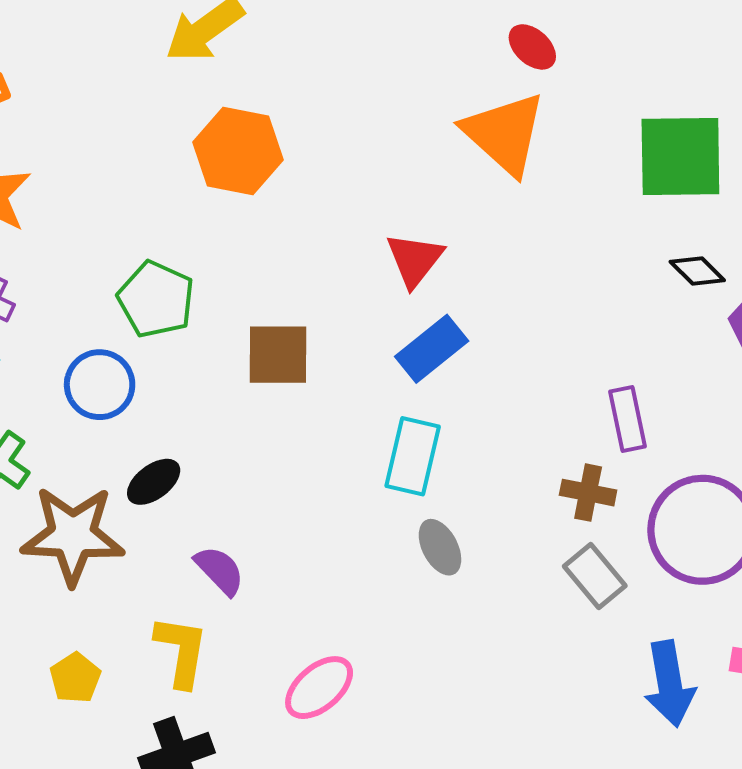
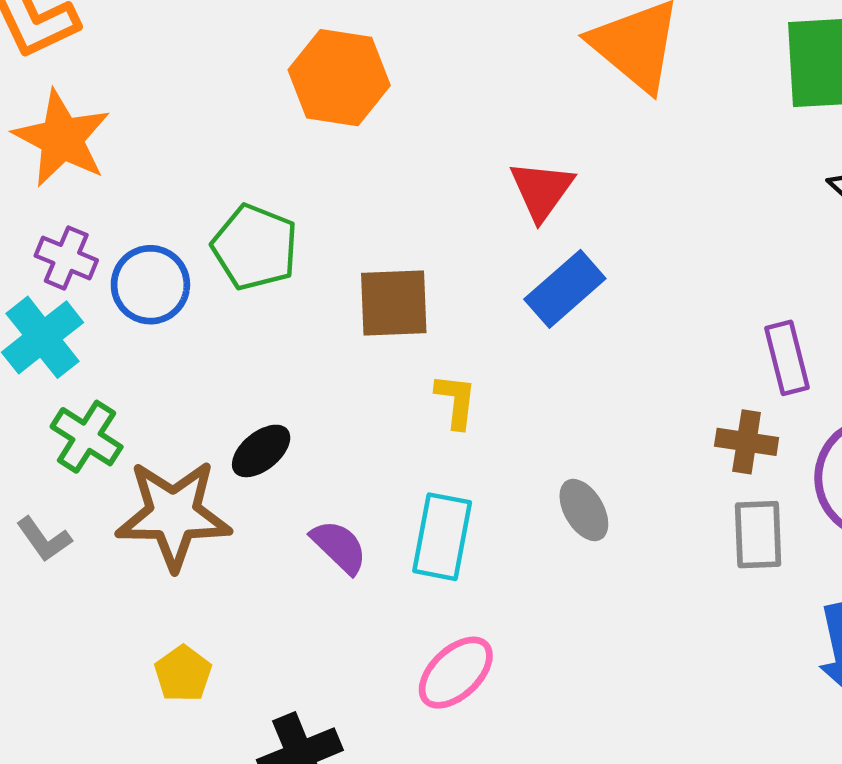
blue circle: (100, 385) -> (150, 285), moved
cyan rectangle: (413, 456) -> (442, 537), moved
gray rectangle: (595, 576) -> (758, 535), turned 40
yellow L-shape: (181, 651) -> (456, 401), moved, size x0.7

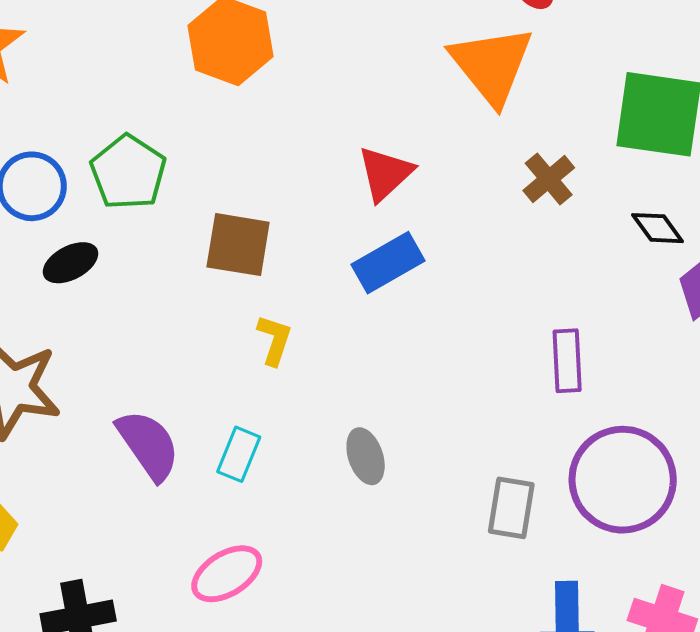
brown cross: (747, 442) -> (549, 179), moved, turned 30
black ellipse: (261, 451) -> (70, 263), moved
cyan rectangle: (442, 537) -> (239, 454), size x0.7
purple semicircle: (339, 547) -> (148, 445), size x1.4

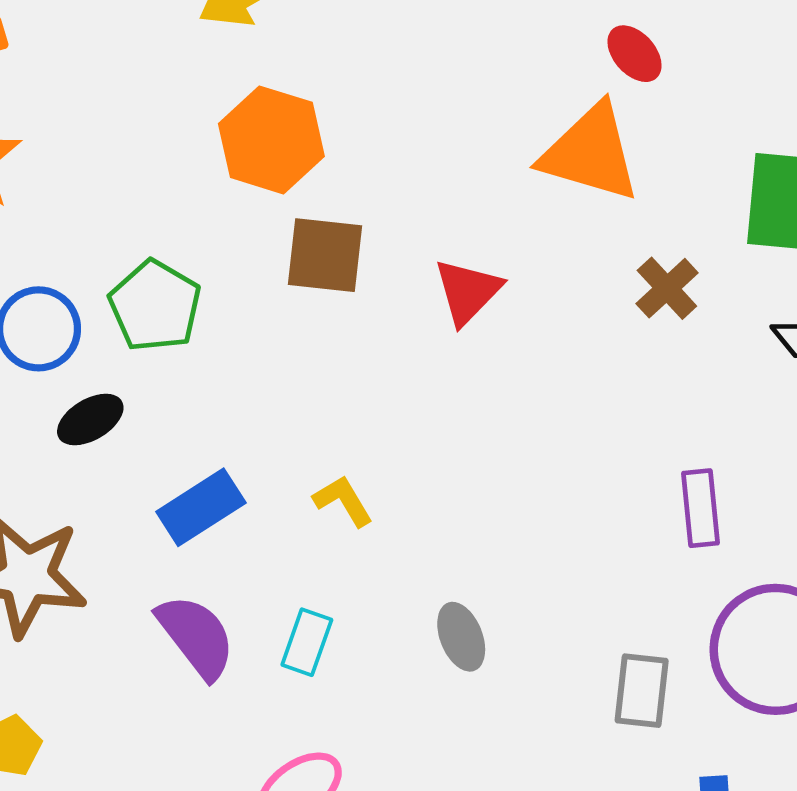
orange triangle: (492, 65) -> (590, 153), turned -32
brown square: (238, 245) -> (325, 255), moved
blue rectangle: (388, 263) -> (201, 507), moved
yellow L-shape: (274, 340) -> (343, 501), turned -46

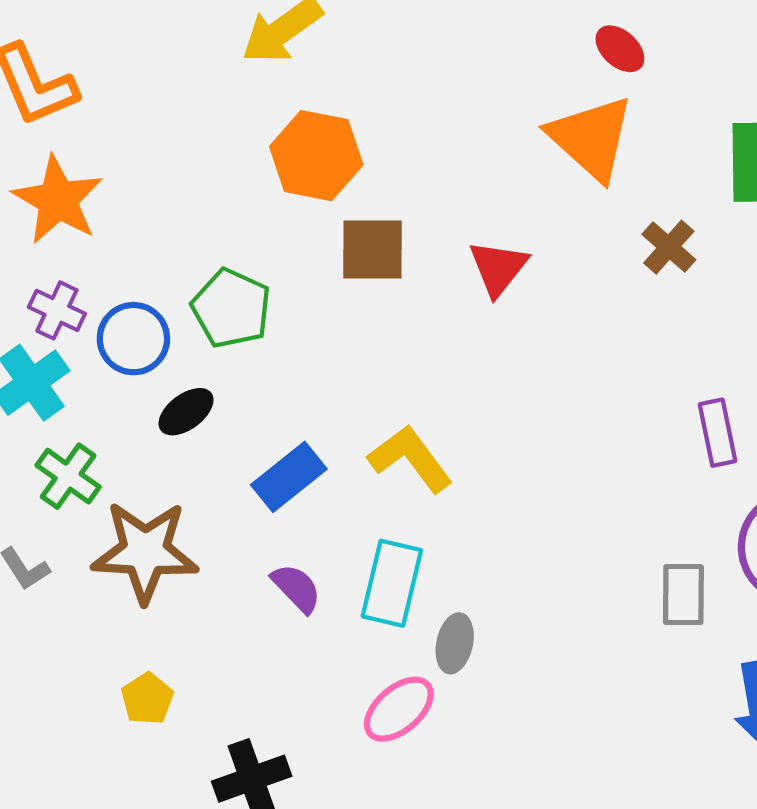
orange triangle: (590, 153) -> (591, 138), turned 32
yellow L-shape: (343, 501) -> (410, 459), size x1.6
purple semicircle: (196, 636) -> (296, 588), size x0.7
gray ellipse: (461, 637) -> (455, 643), moved, turned 40
cyan rectangle: (307, 642) -> (392, 583), size x1.5

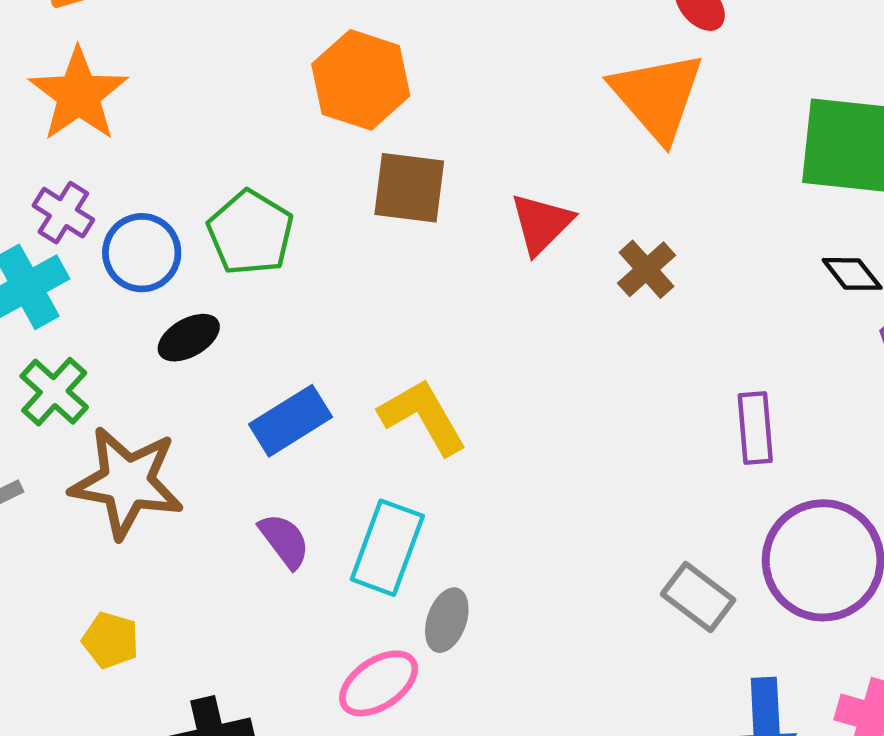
brown cross: (669, 247) -> (647, 269), moved
gray rectangle: (683, 595) -> (698, 597), turned -60
yellow pentagon: (147, 699) -> (111, 640), turned -30

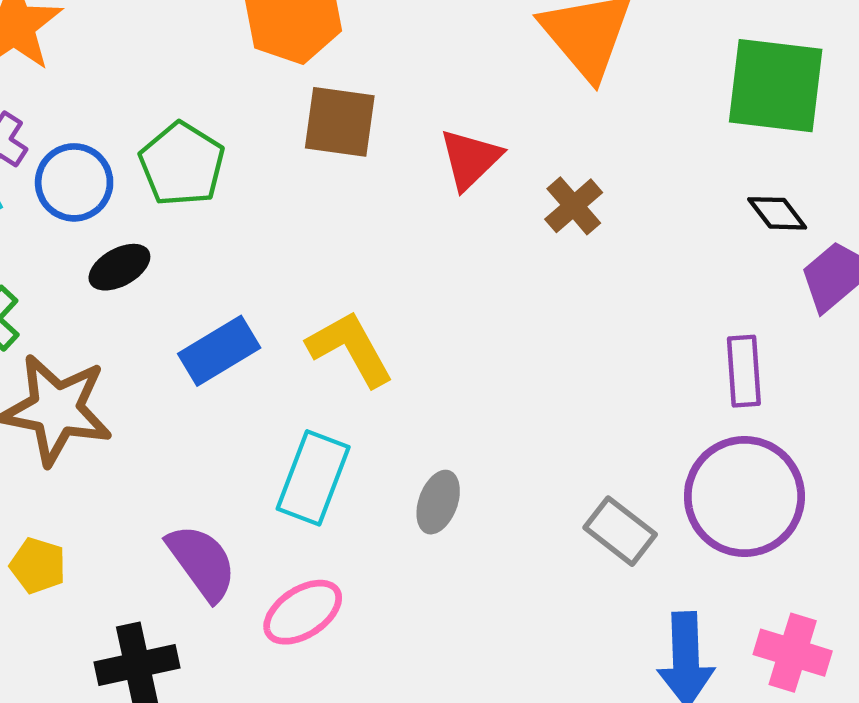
purple rectangle: (755, 428) -> (744, 371), moved
purple semicircle: (284, 541) -> (202, 562), moved, size x1.4
gray ellipse: (447, 620) -> (438, 502), moved

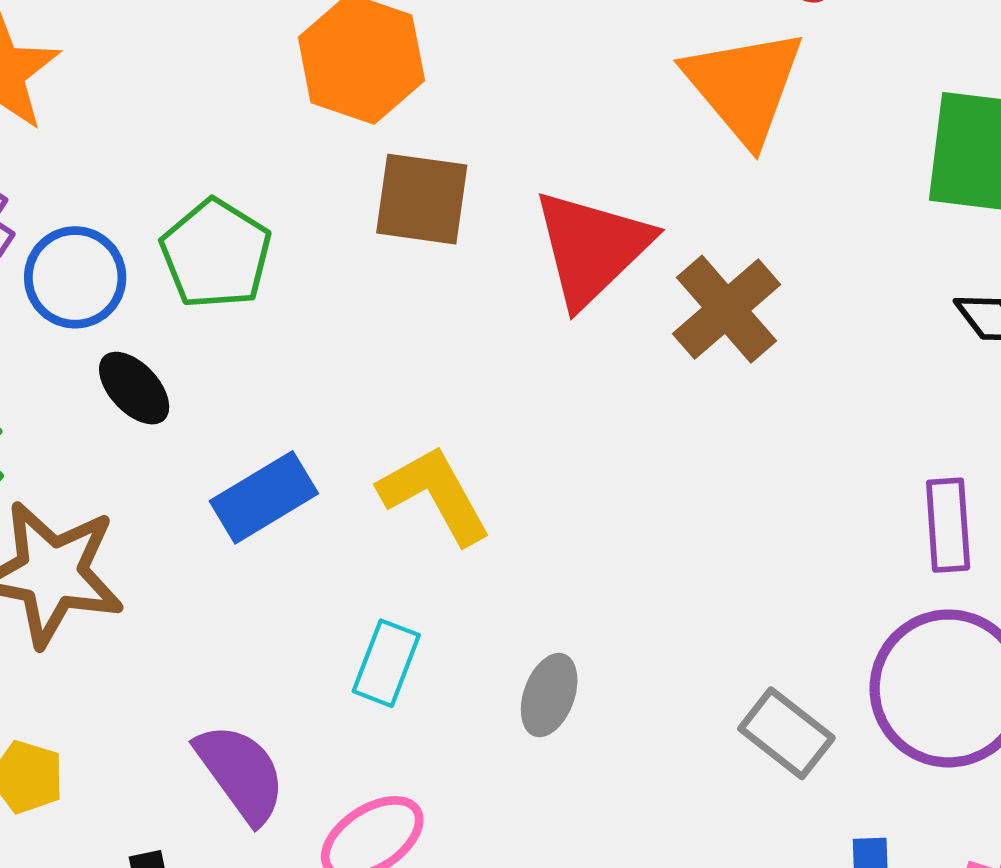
red triangle: (470, 159) -> (592, 248), size x1.5
brown cross: (574, 206) -> (727, 309), size x1.4
black ellipse: (119, 267) -> (134, 388), turned 76
cyan rectangle: (313, 478) -> (386, 663), size x0.7

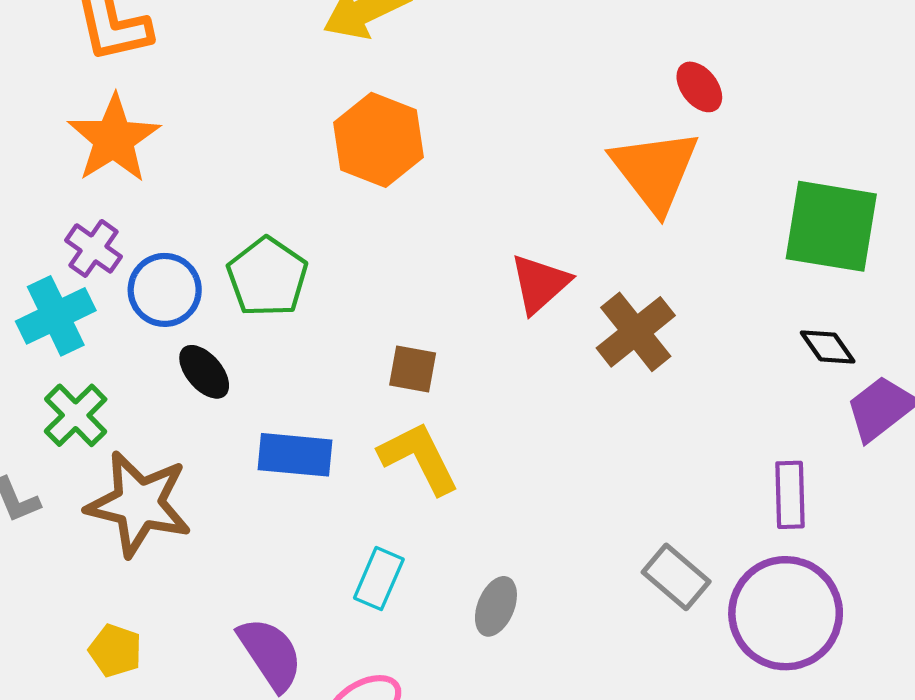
brown square: (422, 199) -> (413, 369), moved, size x0.7
red triangle: (592, 248) -> (540, 284), size x0.7
blue rectangle: (264, 497) -> (295, 455), turned 34
gray rectangle: (786, 733) -> (676, 577), moved

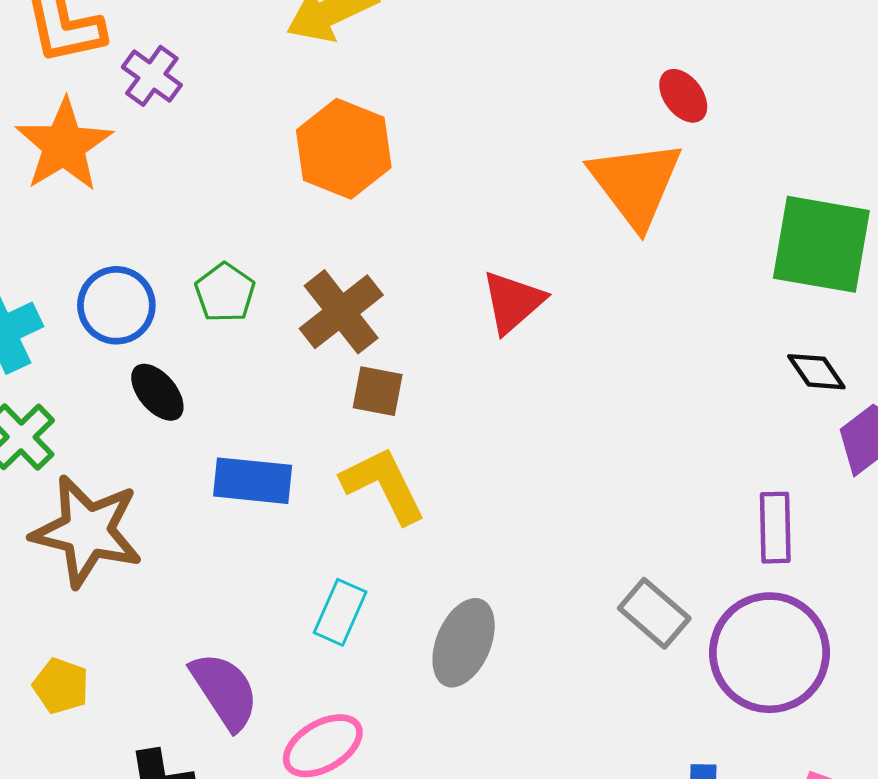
purple cross: (94, 248) -> (152, 76), moved
green pentagon: (267, 277) -> (225, 293), size x0.7
brown cross: (636, 332) -> (341, 312), moved
gray ellipse: (496, 606) -> (464, 643), size x1.4

